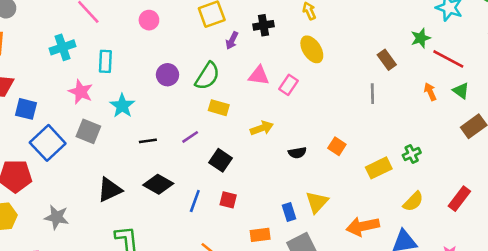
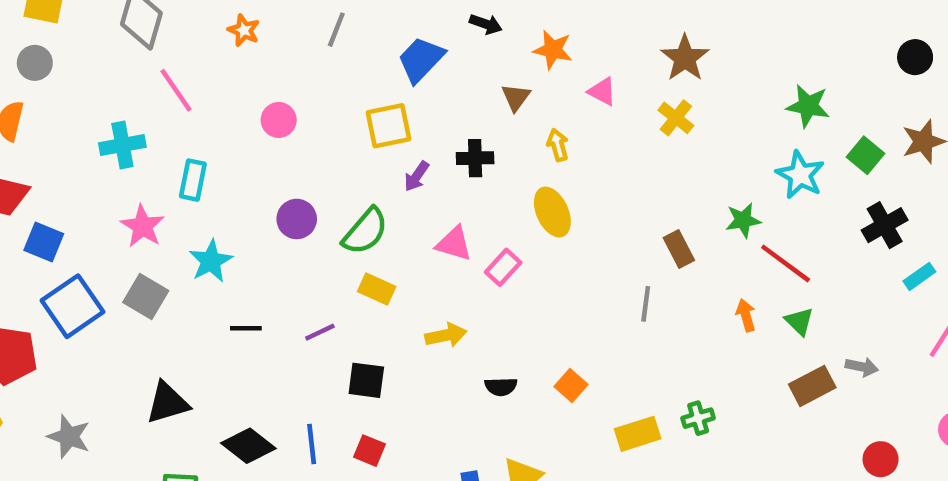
black square: (220, 160) -> (366, 380), turned -35
black diamond: (158, 184) -> (248, 446), moved
blue line: (195, 201) -> (312, 444), turned -35

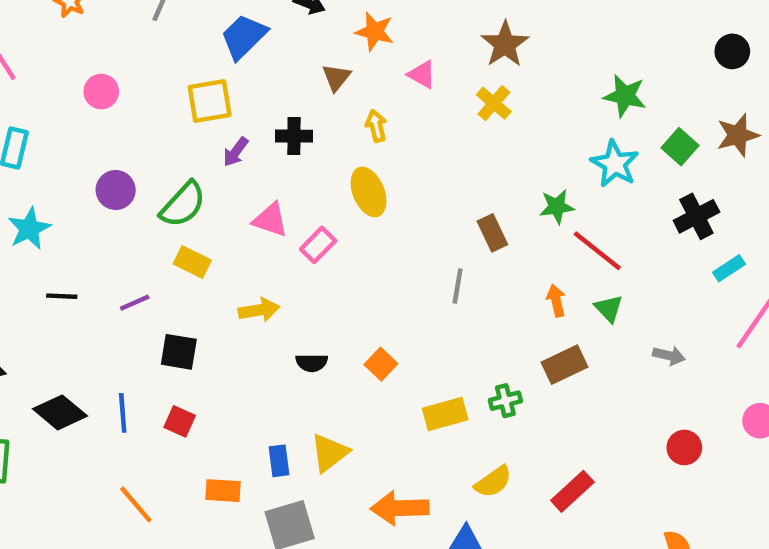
brown rectangle: (812, 386) -> (565, 365), moved

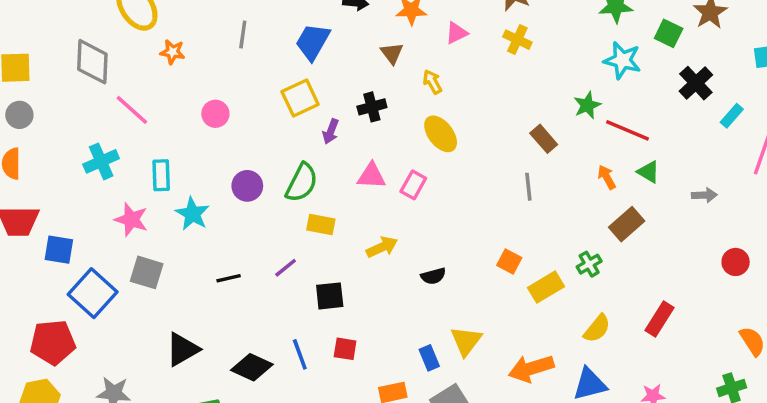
pink triangle: (422, 74) -> (456, 33), turned -40
cyan star: (29, 229) -> (192, 214), moved
orange square: (381, 364) -> (509, 261), moved

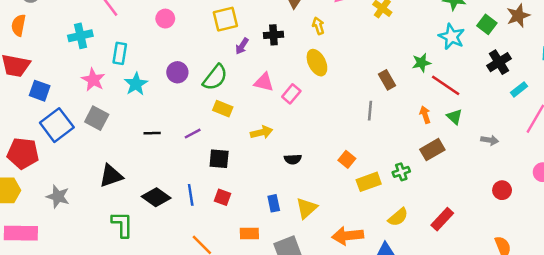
blue rectangle: (429, 358) -> (274, 203), moved

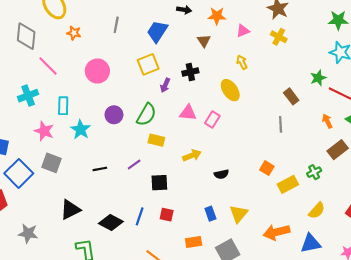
pink circle: (165, 19) -> (97, 71), size x1.5
yellow arrow: (318, 26) -> (242, 62), moved
blue line: (191, 195) -> (140, 216), turned 36

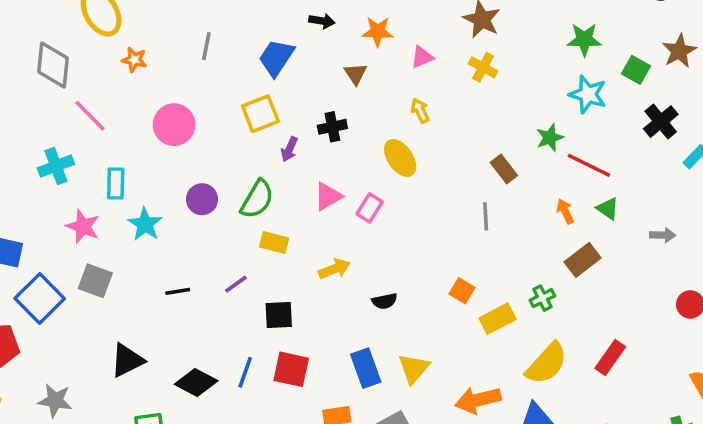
pink triangle: (188, 113) -> (328, 196), turned -36
yellow semicircle: (317, 211) -> (547, 363), size x1.5
blue rectangle: (210, 214) -> (366, 368), size x1.5
red square: (167, 215) -> (291, 369), size x1.5

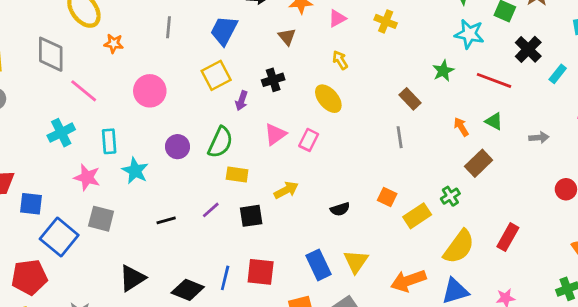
red line: (589, 165) -> (494, 80), moved
black semicircle: (384, 301) -> (340, 209), moved
black square: (279, 315) -> (251, 216), moved

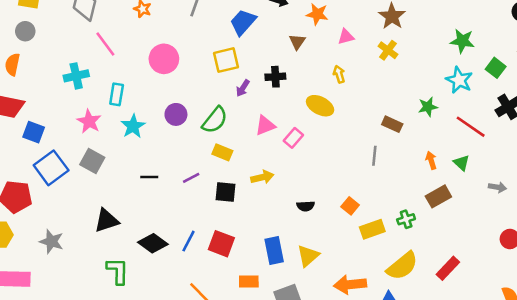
yellow ellipse: (328, 99) -> (320, 106), turned -36
brown rectangle: (410, 99) -> (392, 124), turned -36

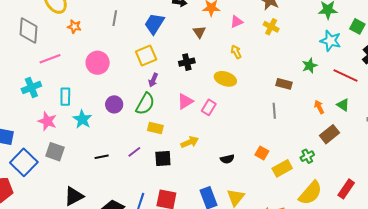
pink line: (105, 44) -> (50, 59), turned -65
purple arrow: (243, 88) -> (153, 80), moved

